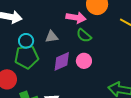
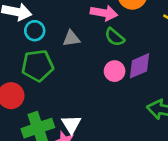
cyan circle: (26, 41) -> (35, 31), moved
purple diamond: (62, 61) -> (140, 66), moved

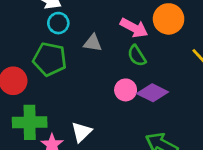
purple diamond: (140, 66) -> (153, 93), turned 32
white triangle: (71, 124) -> (81, 132), moved

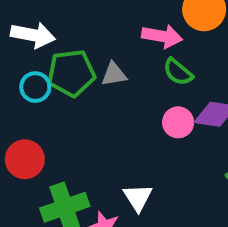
cyan circle: (58, 23) -> (35, 87), moved
green pentagon: (50, 59) -> (71, 73), moved

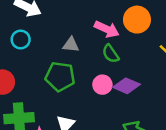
green pentagon: (71, 73) -> (60, 77), moved

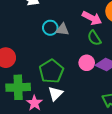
cyan circle: (21, 39) -> (50, 28), moved
green pentagon: (60, 77) -> (51, 71), moved, turned 30

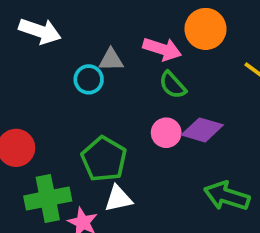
gray triangle: (62, 29) -> (111, 60), moved
white triangle: (55, 94) -> (118, 199), turned 42

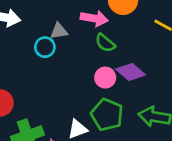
purple diamond: (202, 130) -> (131, 72), turned 32
green pentagon: (104, 159) -> (107, 115), moved

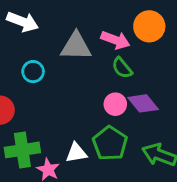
gray triangle: (59, 31) -> (76, 46), size x1.6
cyan circle: (45, 47) -> (33, 72), moved

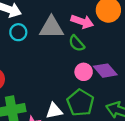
green semicircle: (122, 68) -> (77, 43), moved
cyan circle: (33, 72) -> (18, 32), moved

